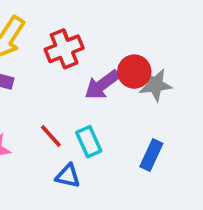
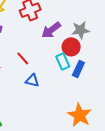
red circle: (134, 72) -> (71, 47), moved
cyan rectangle: (89, 142) -> (63, 62), moved

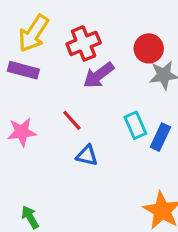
purple arrow: (51, 30) -> (99, 75), moved
red circle: (71, 47) -> (149, 48), moved

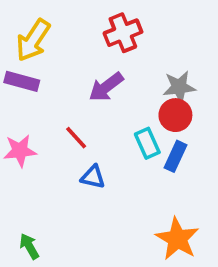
red cross: (84, 43) -> (123, 33), moved
red circle: (149, 48) -> (175, 115), moved

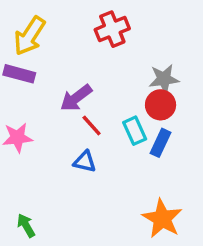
purple arrow: (106, 87) -> (76, 98), moved
red line: (76, 138) -> (92, 126), moved

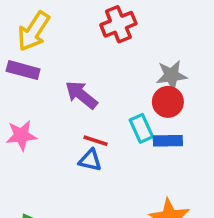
purple arrow: (76, 98) -> (81, 95), turned 76
red line: (92, 126) -> (95, 141), moved, turned -30
blue rectangle: (161, 143) -> (168, 141), turned 64

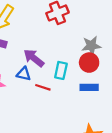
cyan rectangle: (141, 128) -> (61, 70), moved, turned 36
blue triangle: (90, 160) -> (24, 74), moved

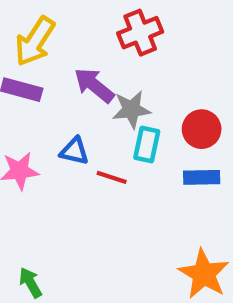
gray star: (91, 46) -> (131, 109), moved
purple arrow: (34, 58) -> (94, 85), moved

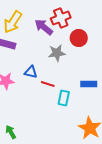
purple arrow: (94, 85) -> (44, 27), moved
red circle: (202, 129) -> (79, 38), moved
cyan rectangle: (147, 144) -> (64, 98), moved

